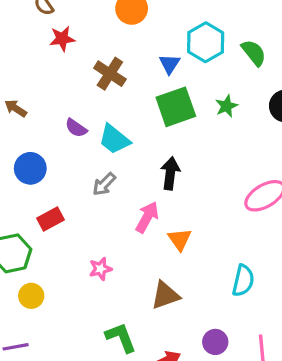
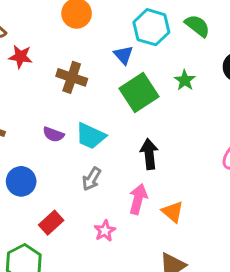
red star: (62, 39) -> (20, 57), turned 30
pink star: (100, 269) -> (105, 231), moved

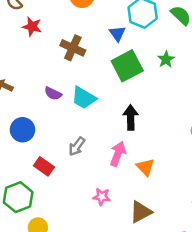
gray arrow: (92, 179) -> (77, 146), moved
red rectangle: (51, 223) -> (44, 166), turned 72
pink star: (105, 231) -> (102, 197), moved, turned 30

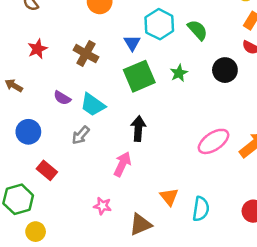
red star: (32, 26) -> (37, 49), moved, turned 30
gray arrow: (77, 146) -> (81, 135), moved
orange triangle: (145, 167) -> (169, 197), moved

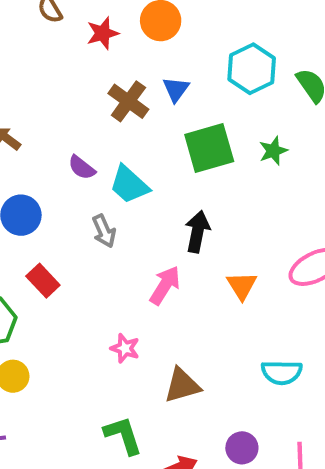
blue triangle: (132, 43) -> (176, 89), moved
red star: (37, 49) -> (103, 33), moved
gray arrow: (81, 135) -> (104, 231), turned -72
orange triangle: (169, 197) -> (242, 286), moved
cyan semicircle: (201, 209) -> (282, 372), turned 75

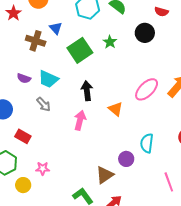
pink star: (125, 348) -> (43, 168), moved
cyan semicircle: (282, 372) -> (147, 143), turned 114
brown triangle: (182, 385) -> (105, 175), moved
purple circle: (242, 448) -> (126, 159), moved

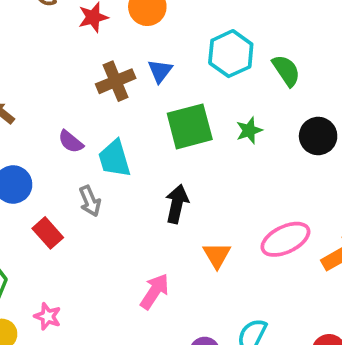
brown cross: (36, 41) -> (116, 81), turned 30
cyan trapezoid: (48, 79) -> (114, 159), turned 30
pink arrow: (80, 120) -> (155, 291), moved
red rectangle: (23, 136) -> (48, 233), moved

